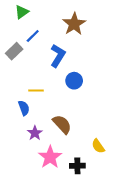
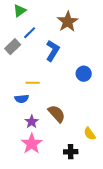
blue circle: (74, 81) -> (84, 74), moved
blue semicircle: (24, 108) -> (22, 99), turned 104
pink star: (50, 157) -> (32, 144), moved

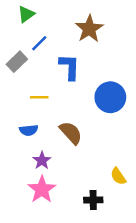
blue L-shape: (53, 51) -> (70, 67), turned -30
blue circle: (84, 74) -> (110, 97), size x1.5
yellow line: (33, 83) -> (39, 97), moved
brown semicircle: (57, 114) -> (71, 133), moved

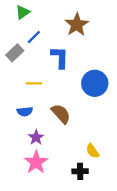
yellow semicircle: (118, 176) -> (92, 151), moved

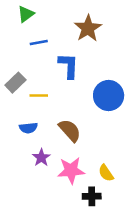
blue line: (34, 37) -> (39, 43), turned 35
gray rectangle: (15, 53) -> (15, 83), moved
pink star: (36, 162) -> (71, 170), moved, turned 30

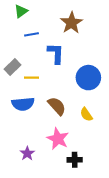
blue semicircle: (28, 128) -> (23, 104), size x1.5
purple star: (41, 158) -> (27, 153), moved
pink star: (71, 170) -> (58, 139), turned 30
yellow semicircle: (106, 173) -> (86, 114), moved

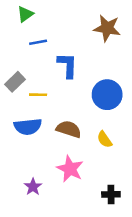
brown star: (72, 23) -> (107, 28), moved, turned -30
brown semicircle: (57, 106) -> (69, 129), turned -30
black cross: (75, 160) -> (111, 194), moved

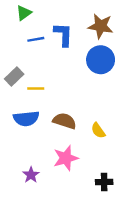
blue L-shape: (67, 65) -> (63, 35), moved
blue circle: (107, 95) -> (101, 60), moved
pink star: (70, 169) -> (66, 158), turned 30

